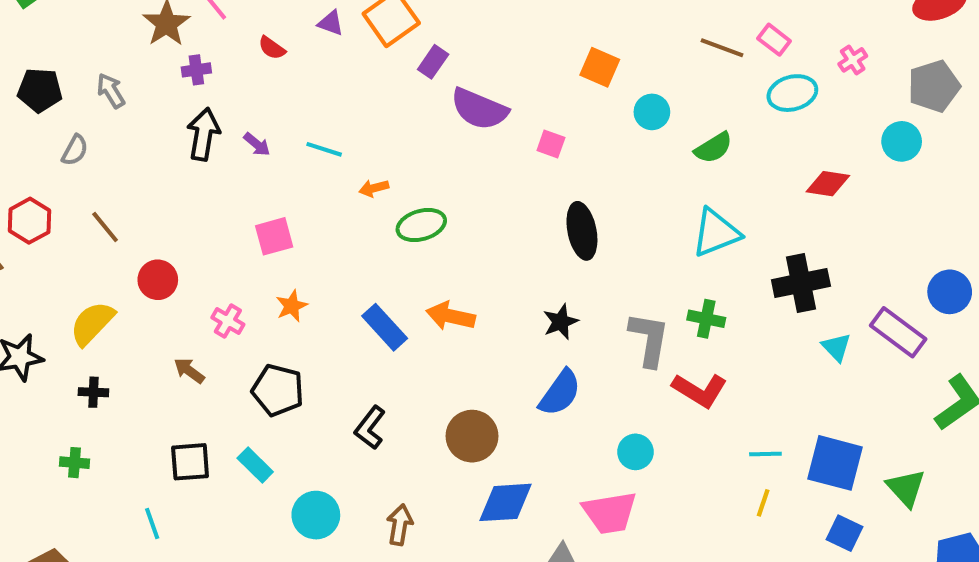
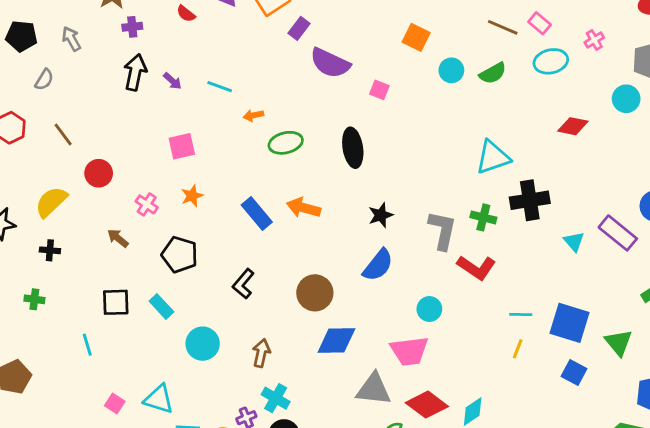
green semicircle: (713, 148) -> (493, 73), moved
black ellipse: (582, 231) -> (353, 148), moved
black cross: (801, 283) -> (530, 200), moved

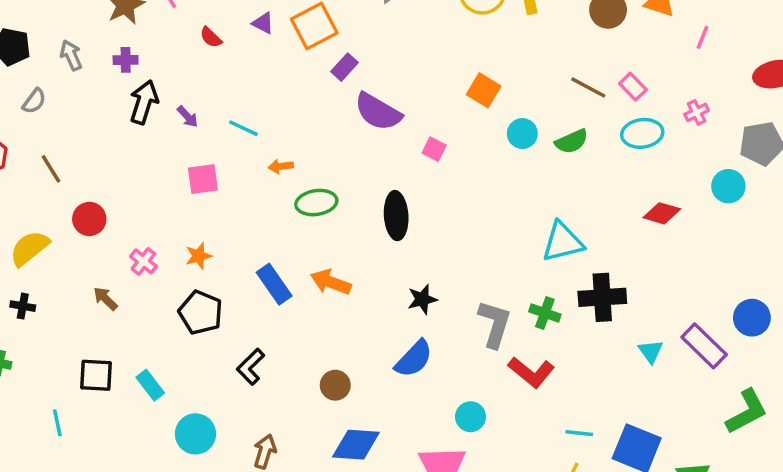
purple cross: (132, 27) -> (126, 60), moved
pink square: (182, 146) -> (203, 179), moved
black pentagon: (180, 255) -> (201, 313), moved
brown circle: (315, 293) -> (335, 385), size x0.7

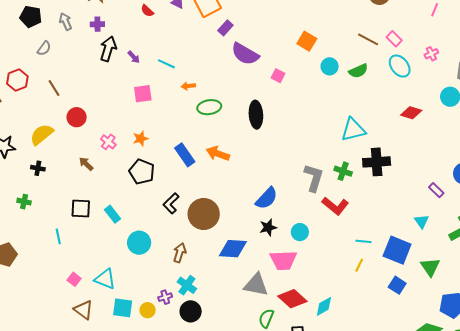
cyan ellipse: (642, 133) -> (400, 66), turned 60
black star: (422, 299) -> (268, 227), moved
purple rectangle: (704, 346) -> (436, 190), size x0.6
cyan triangle: (651, 351) -> (422, 221), moved
brown circle: (335, 385) -> (204, 214), moved, size x1.8

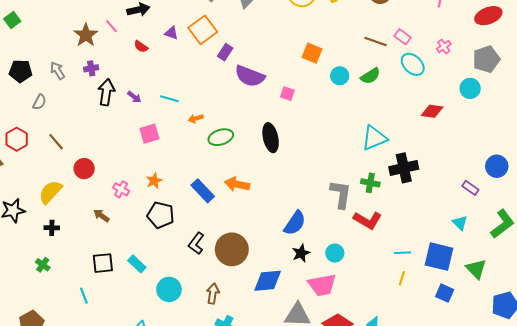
green cross: (24, 202) -> (43, 265), turned 32

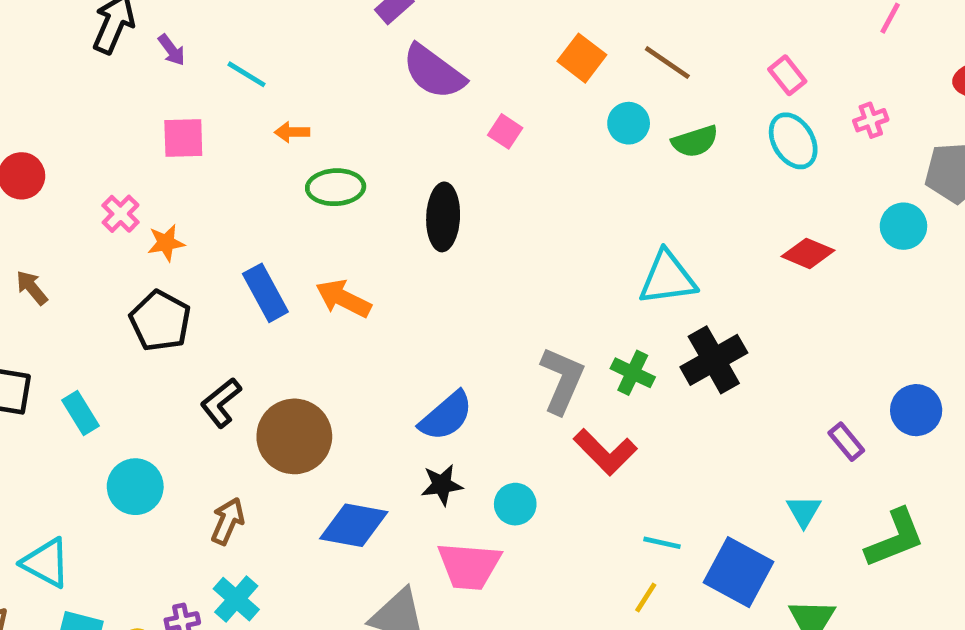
brown line: (375, 42) -> (667, 63), moved
black cross: (404, 168) -> (714, 360), turned -32
pink cross: (121, 189) -> (121, 214), moved

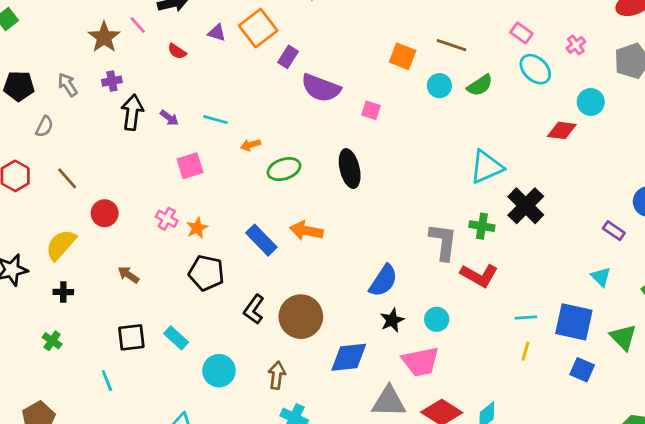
cyan circle: (903, 226) -> (591, 102), moved

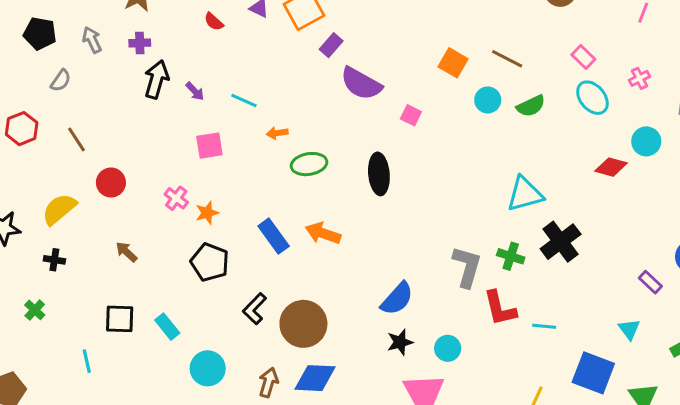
red L-shape: (479, 275) -> (500, 308), turned 39
cyan line: (526, 318) -> (544, 326), moved
blue diamond: (349, 357) -> (315, 378), moved

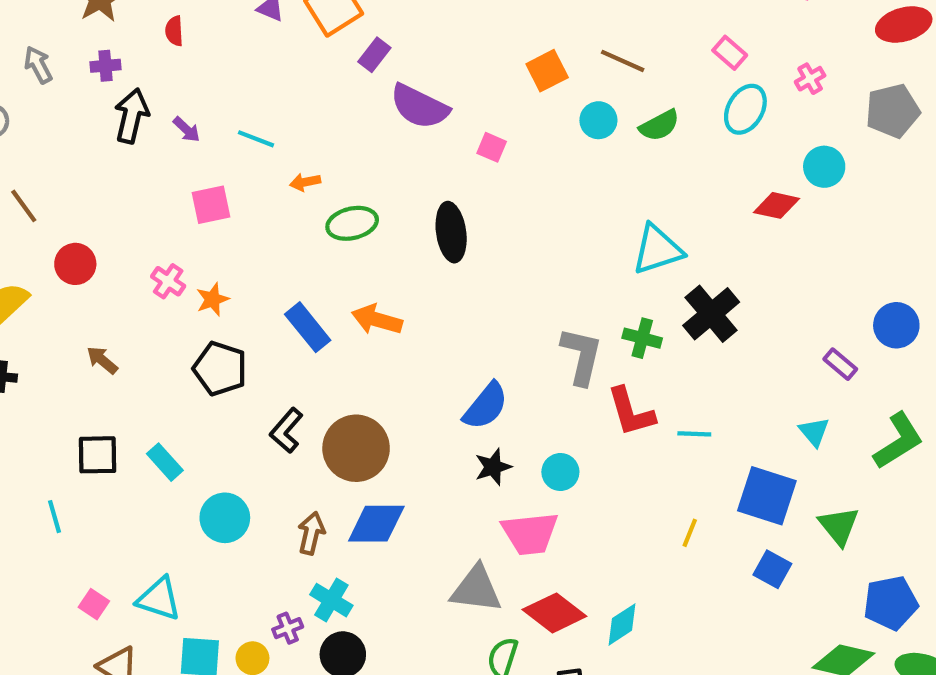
red semicircle: (214, 22) -> (174, 31), moved, turned 48
orange square: (453, 63) -> (547, 71), turned 36
cyan ellipse: (592, 98) -> (745, 109), turned 72

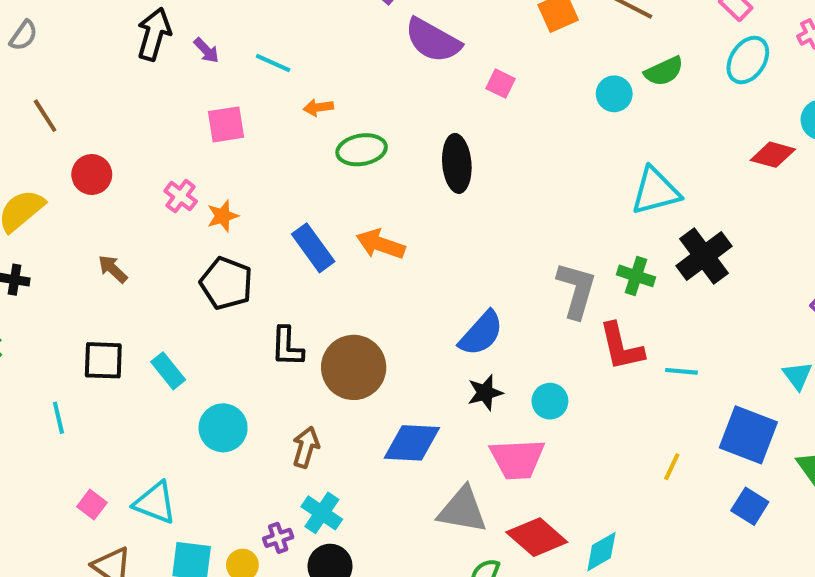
cyan circle: (598, 120) -> (614, 94), moved
black L-shape: (286, 431) -> (287, 347), turned -42
blue diamond: (376, 524) -> (412, 443), moved

